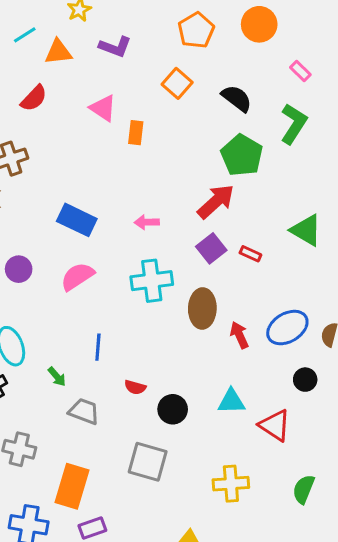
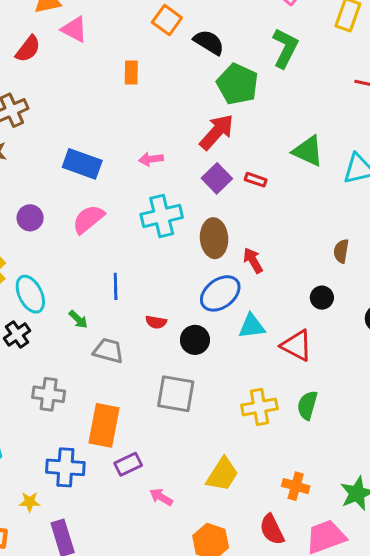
black semicircle: (237, 98) -> (209, 42), moved
pink triangle: (103, 108) -> (74, 29), moved
blue ellipse: (287, 328) -> (220, 293), moved
green semicircle: (304, 489) -> (307, 405), moved

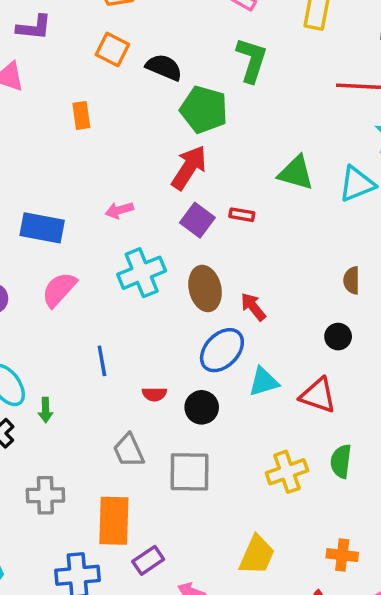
green arrow: (78, 319) -> (46, 410), moved, turned 54
gray trapezoid: (108, 351) -> (129, 450), moved, turned -120

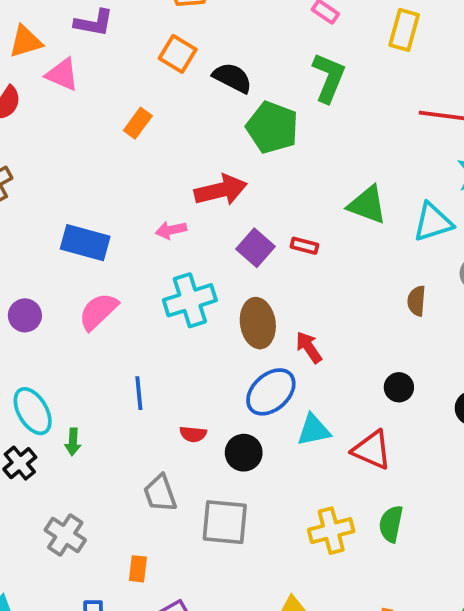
orange rectangle: (81, 115) -> (138, 123), turned 40
red arrow: (189, 168) -> (221, 190), moved, turned 39
brown semicircle: (352, 280) -> (417, 301), moved
gray cross: (45, 495) -> (65, 535), turned 30
orange rectangle: (114, 521) -> (138, 569), size x0.5

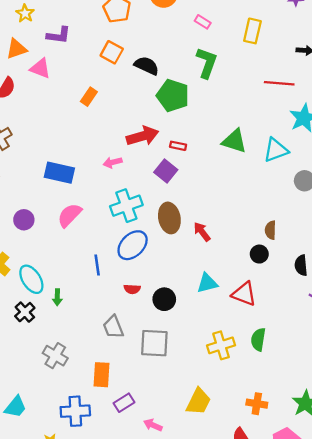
red rectangle: (304, 246) -> (178, 146), moved
brown semicircle: (417, 301) -> (270, 230), moved
blue ellipse: (271, 392) -> (133, 245), moved
orange rectangle: (138, 569) -> (101, 375), size x1.5

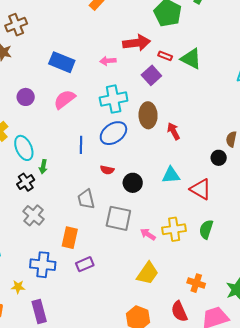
green triangle: (234, 141) -> (191, 59), moved
black cross: (25, 312) -> (26, 182), moved
pink arrow: (153, 425) -> (148, 234), moved

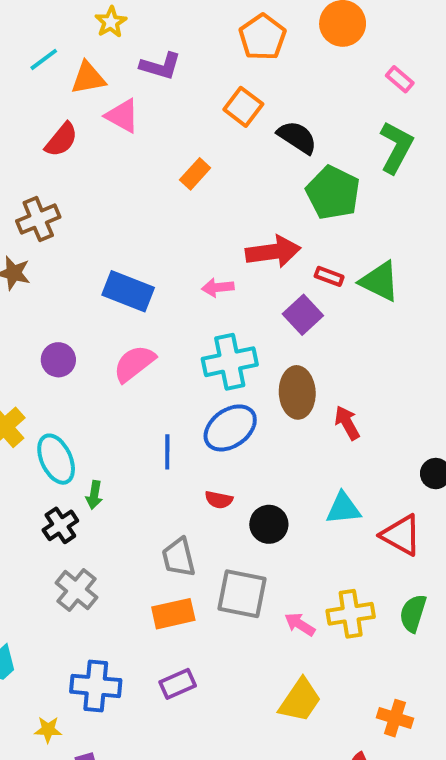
orange rectangle: (70, 238) -> (173, 614), moved, turned 65

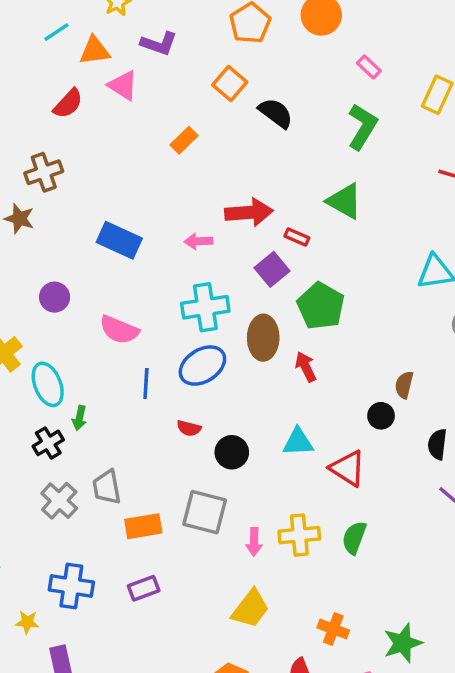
green pentagon: (333, 193) -> (321, 306), moved
green triangle: (380, 281) -> (345, 201), moved
pink semicircle: (134, 363) -> (119, 330), moved, turned -123
gray trapezoid: (179, 557) -> (107, 487), moved
pink arrow: (300, 624) -> (254, 542), turned -124

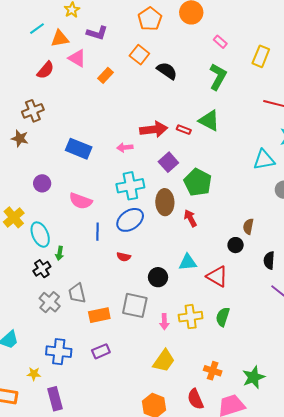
orange rectangle: (184, 140) -> (106, 75), moved
red rectangle: (297, 237) -> (184, 130), moved
black circle: (232, 452) -> (158, 277), moved

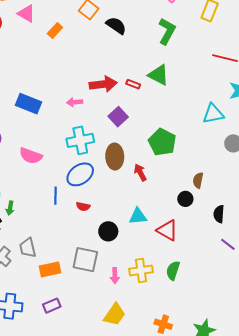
green pentagon: (198, 182) -> (162, 142), moved
blue line: (98, 232) -> (55, 196), moved
red semicircle: (124, 257) -> (83, 207), moved

